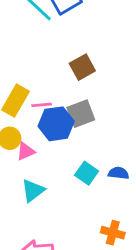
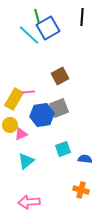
pink line: (42, 105) -> (28, 92), moved
cyan square: (87, 173) -> (63, 149), turned 35
blue semicircle: (119, 173) -> (85, 159), moved

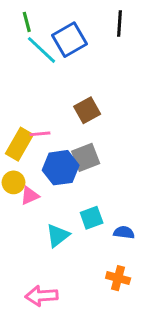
green line: (37, 16) -> (27, 22), moved
cyan triangle: (26, 161) -> (58, 235), moved

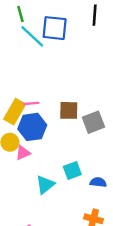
blue square: (69, 40) -> (55, 28), turned 36
brown square: (87, 110) -> (69, 110), moved, turned 30
gray square: (86, 157) -> (93, 122), moved
blue hexagon: (61, 168) -> (32, 127), moved

